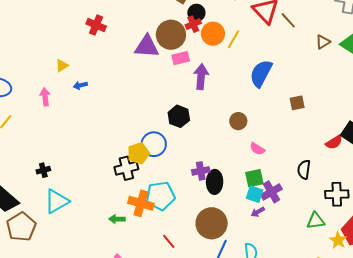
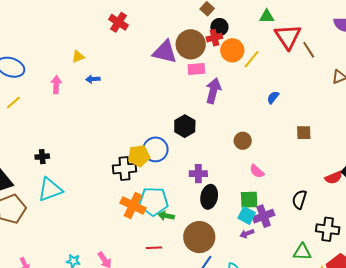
blue semicircle: (261, 73) -> (273, 97), size x0.5
purple cross: (201, 171) -> (198, 174), moved
green arrow: (117, 219) -> (166, 216), moved
red line: (169, 241) -> (154, 248), turned -63

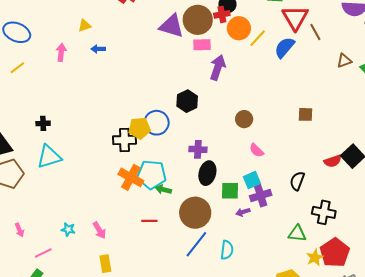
blue semicircle: (273, 97) -> (285, 47), moved, size x1.6
green square: (249, 200) -> (230, 191), moved
cyan square: (247, 215) -> (252, 180), moved, turned 36

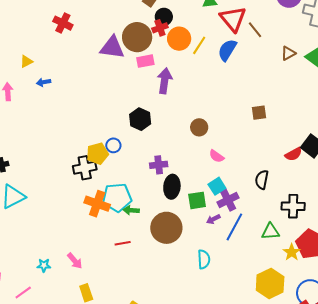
blue circle: (157, 123) -> (113, 145), size x0.6
blue line: (196, 244) -> (234, 227), moved

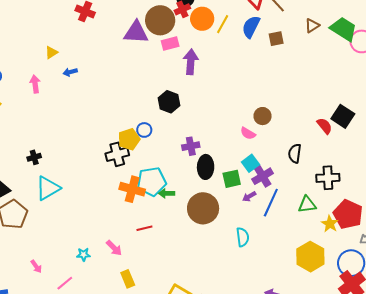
brown square: (259, 113) -> (276, 39), moved
brown circle: (199, 127) -> (263, 116), moved
red semicircle: (294, 154) -> (325, 126), turned -96
red line: (123, 243) -> (144, 228), moved

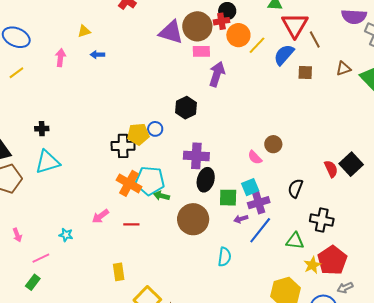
purple cross: (191, 146) -> (196, 156), size x1.4
pink arrow: (114, 248) -> (100, 216), moved, turned 84
yellow rectangle: (128, 279) -> (119, 272), moved

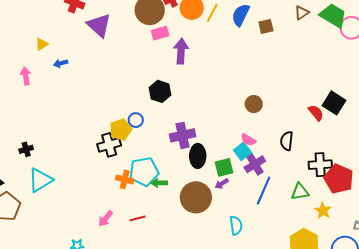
purple triangle: (171, 32) -> (99, 25), moved, turned 40
pink semicircle: (255, 157) -> (248, 140), moved
orange cross: (129, 183) -> (125, 179), size x0.7
purple arrow: (241, 219) -> (222, 184), moved
red pentagon: (332, 260) -> (339, 179), moved

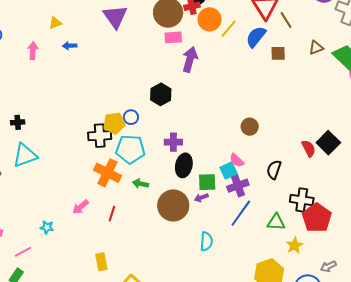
purple cross: (183, 135) -> (173, 142), size x0.7
cyan pentagon: (144, 171) -> (130, 149), moved
orange cross: (125, 179) -> (108, 173), size x1.5
red line: (138, 218) -> (112, 214), turned -70

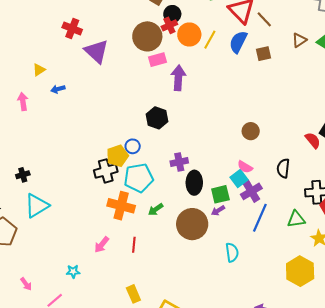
green arrow: (141, 184) -> (156, 209), turned -35

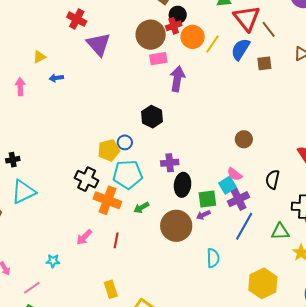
black cross: (106, 171) -> (87, 179), moved, turned 35
yellow hexagon: (300, 271) -> (263, 283), moved

